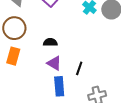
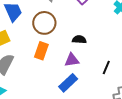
purple triangle: (54, 63) -> (72, 60), moved, turned -42
blue rectangle: (59, 86) -> (68, 83), moved, turned 48

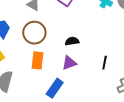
blue rectangle: (68, 83) -> (55, 88), moved

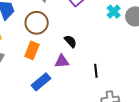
black semicircle: (72, 41) -> (70, 41), turned 40
black line: (105, 63) -> (96, 71), turned -32

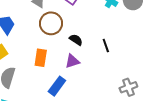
brown circle: (37, 23) -> (51, 23), moved
black line: (96, 71) -> (106, 46), moved

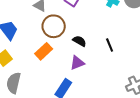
orange rectangle: (41, 58) -> (44, 51), moved, turned 42

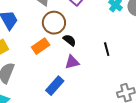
black semicircle: (79, 41) -> (69, 40), moved

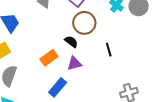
brown circle: (54, 23) -> (84, 23), moved
orange rectangle: (41, 46) -> (49, 58), moved

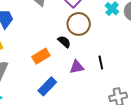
black line: (109, 50) -> (101, 62), moved
purple triangle: (74, 63) -> (77, 67), moved

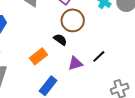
black line: (101, 62) -> (99, 56), turned 64

